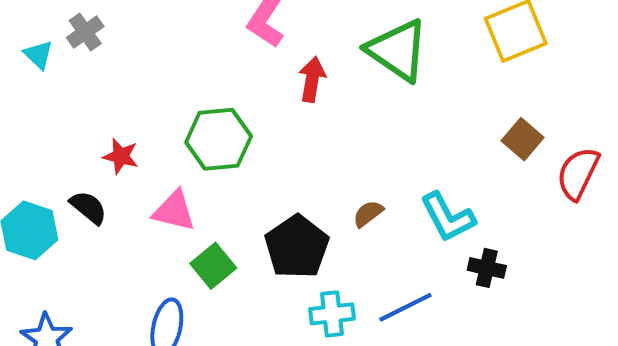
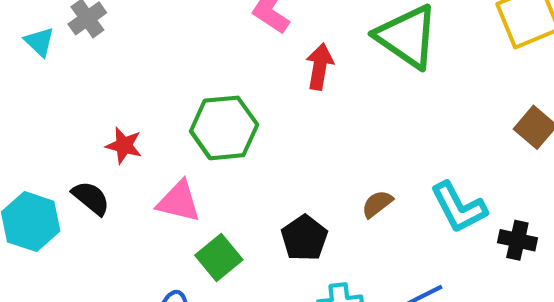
black pentagon: (297, 247) -> (304, 238), size x0.7
black cross: (487, 268) -> (517, 240), moved

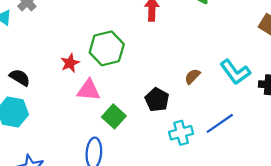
red star: (124, 146) -> (70, 63), moved, turned -30
black semicircle: (91, 198) -> (20, 77), moved

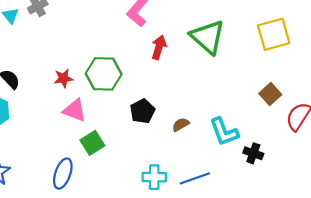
black pentagon: (157, 100) -> (142, 111), moved

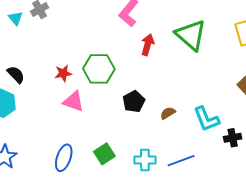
green square: (92, 143) -> (104, 154), moved
black cross: (253, 153) -> (233, 138), turned -30

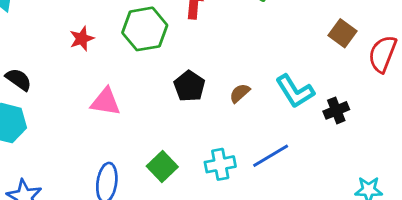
green hexagon: (99, 69) -> (145, 29), moved
red star: (63, 73) -> (82, 39), moved

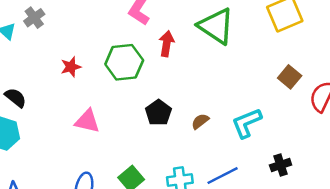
cyan L-shape: (295, 91) -> (247, 123), turned 96
black cross: (336, 110) -> (281, 165), moved

